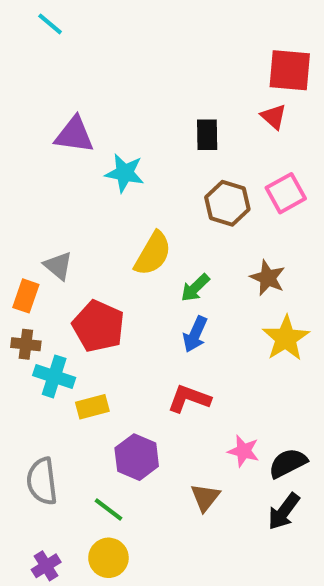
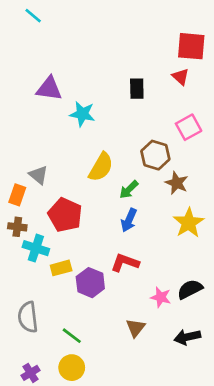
brown hexagon: (227, 203) -> (155, 155), moved
purple hexagon: (137, 457) -> (90, 283), moved
black semicircle: (288, 463) -> (190, 289), moved
black arrow: (284, 511) -> (187, 337), turned 40

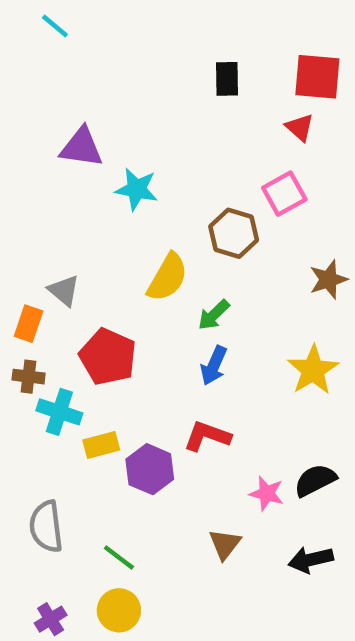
black rectangle: (137, 89) -> (227, 79), moved
pink square: (189, 127) -> (284, 194), moved
brown hexagon: (155, 155) -> (234, 233), moved
brown star: (177, 183) -> (328, 280), moved, turned 30

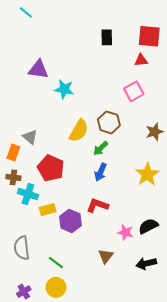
red triangle: (300, 127) -> (141, 60), turned -48
brown hexagon: (234, 233) -> (109, 122), moved

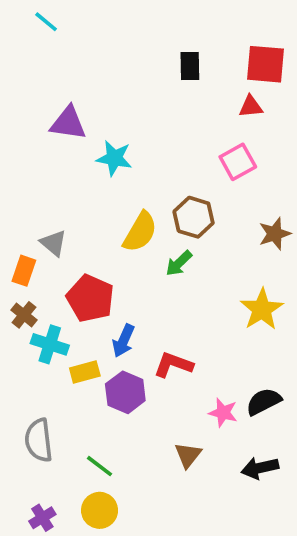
blue arrow: (101, 172) -> (123, 341), moved
brown cross: (13, 177) -> (24, 315), turned 32

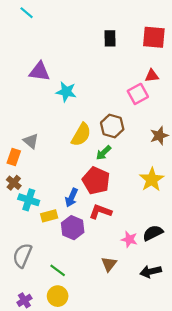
red triangle: (251, 107) -> (152, 76), moved
red pentagon: (90, 298) -> (96, 181), moved
gray semicircle: (39, 440) -> (22, 255), turned 30

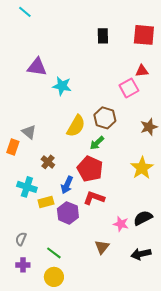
brown cross: (14, 183) -> (48, 162), moved
gray semicircle: (22, 255) -> (21, 239), size x0.6
purple cross: (24, 300) -> (23, 265), moved, turned 32

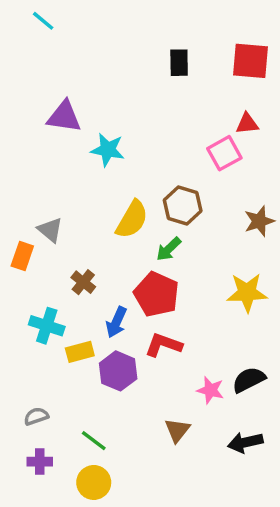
yellow star: (142, 168) -> (247, 293), turned 30
gray semicircle: (21, 239) -> (36, 416), turned 48

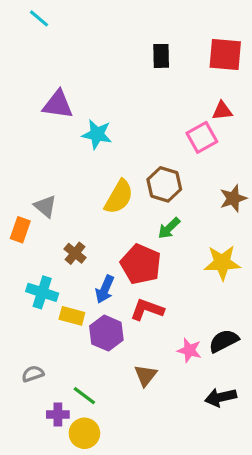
green arrow: (169, 249) -> (169, 228), moved
yellow rectangle: (80, 352) -> (72, 316), turned 30
brown triangle: (177, 430) -> (145, 375), moved
purple cross: (40, 462) -> (58, 414), moved

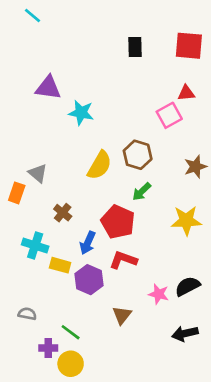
gray semicircle: (33, 374) -> (27, 314), turned 30

